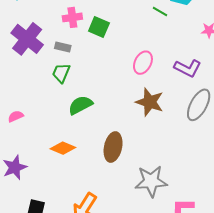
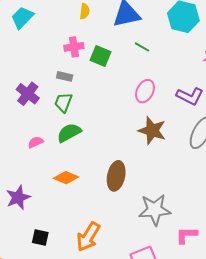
green line: (160, 11) -> (142, 47), moved
purple cross: (27, 39) -> (28, 94), moved, size x0.7
green semicircle: (80, 105) -> (69, 133), moved
pink semicircle: (16, 116) -> (36, 142), moved

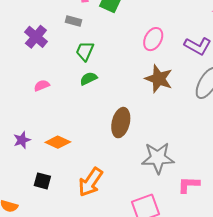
green trapezoid: (63, 102) -> (85, 51), moved
green semicircle: (69, 133) -> (88, 79), moved, size x0.7
orange diamond: (66, 178) -> (58, 142), moved
purple star: (18, 197) -> (22, 140), size x0.7

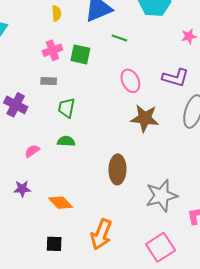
pink ellipse: (153, 39) -> (130, 81), turned -40
green semicircle: (88, 79) -> (66, 141), moved, turned 42
purple star: (22, 140) -> (22, 189), moved, turned 30
orange diamond: (58, 142) -> (61, 203), turned 35

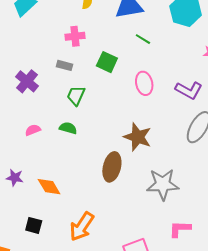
green square: (80, 54) -> (107, 62), moved
brown star: (145, 118) -> (138, 137), moved
purple star: (22, 189) -> (15, 178), moved
gray star: (162, 196) -> (163, 184), moved

